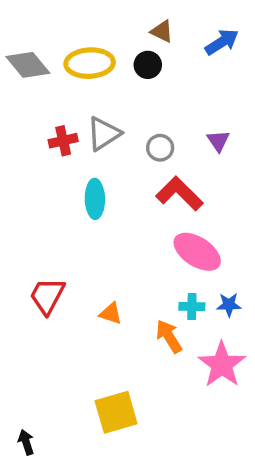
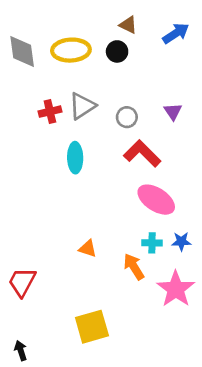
gray diamond: (28, 65) -> (22, 51), turned 32
red trapezoid: (47, 296) -> (22, 282), moved

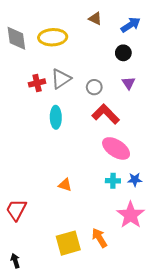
black circle: (117, 51) -> (123, 53), moved
orange arrow: (134, 267) -> (99, 238), moved

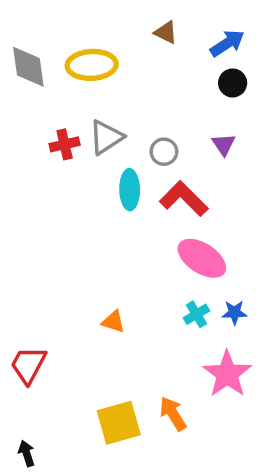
black circle: (123, 53) -> (233, 83), moved
cyan ellipse: (56, 117) -> (130, 190), moved
cyan cross: (113, 181) -> (196, 314), turned -32

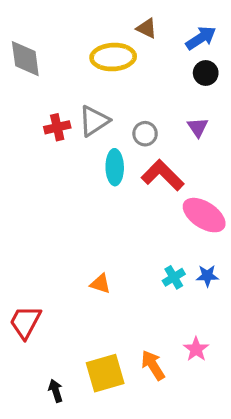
yellow ellipse: (92, 65) -> (113, 57), moved
pink ellipse: (202, 258) -> (204, 215), moved
pink star: (227, 374) -> (196, 349), moved, size x0.6
black arrow: (27, 453) -> (56, 391), moved

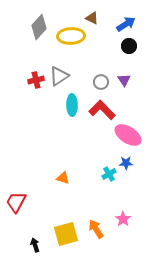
gray diamond: (25, 59) -> (39, 27), moved, turned 50
gray circle: (145, 134) -> (101, 82), moved
blue star: (207, 276) -> (126, 163), moved

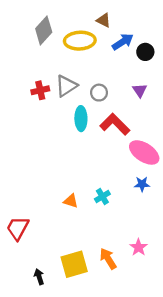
blue arrow: (126, 24) -> (123, 42), moved
gray circle: (101, 82) -> (99, 93), moved
cyan cross: (109, 174) -> (102, 197), moved

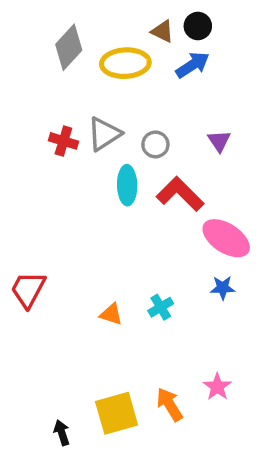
black circle: (145, 52) -> (198, 26), moved
red cross: (40, 90) -> (63, 141), turned 30
red trapezoid: (18, 228) -> (28, 289), moved

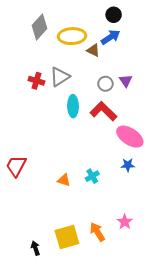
brown triangle: (162, 31) -> (93, 50), moved
gray circle: (155, 144) -> (105, 84), moved

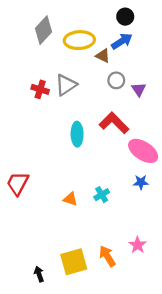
gray circle: (105, 84) -> (116, 80), moved
cyan ellipse: (73, 106) -> (77, 134), moved

